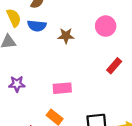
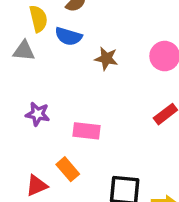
purple star: (17, 84) -> (38, 114), moved

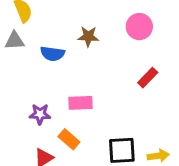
blue semicircle: (68, 36) -> (52, 54), moved
purple star: (38, 114) -> (40, 114), moved

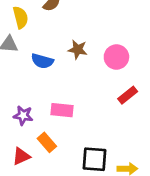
pink circle: (139, 27) -> (116, 57), moved

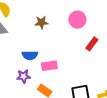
brown star: (78, 50) -> (41, 22), moved
blue semicircle: (42, 61) -> (30, 55), moved

